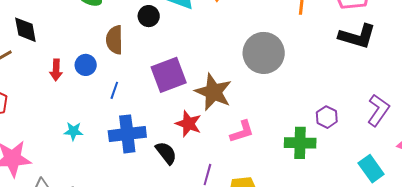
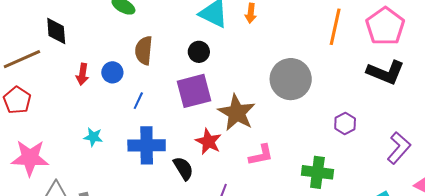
black circle: (149, 16) -> (199, 52), moved
purple hexagon: (327, 117) -> (345, 123), moved

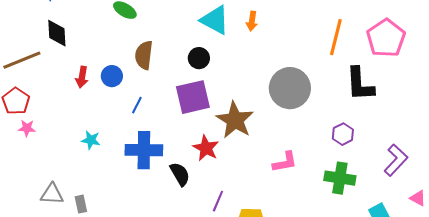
black L-shape: (386, 72) -> (360, 84), moved, turned 63
pink L-shape: (261, 155) -> (285, 162), moved
pink star: (30, 158) -> (27, 128), moved, size x0.5
green cross: (317, 172) -> (340, 178), moved

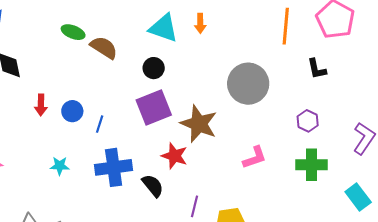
brown semicircle: (144, 55) -> (104, 48), moved, turned 124
blue circle: (112, 76) -> (72, 111), moved
black L-shape: (360, 84) -> (317, 69), size x0.6

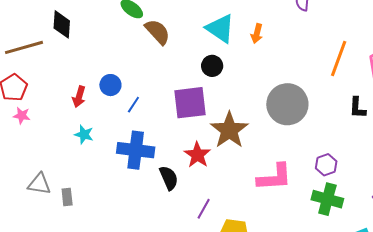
black circle: (154, 68) -> (212, 66), moved
red arrow: (41, 105) -> (79, 97), moved
purple hexagon: (308, 121) -> (326, 165), moved
pink L-shape: (255, 157) -> (274, 177), size x1.4

